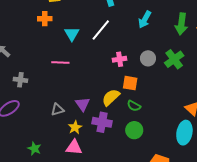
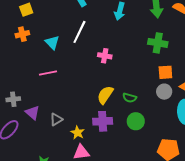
gray circle: (148, 58) -> (164, 92), moved
pink cross: (120, 59) -> (105, 56), turned 32
green cross: (174, 59) -> (158, 43), turned -30
orange square: (130, 83) -> (165, 72), moved
purple triangle: (83, 104) -> (33, 113), moved

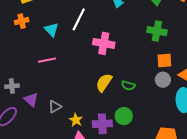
pink cross: (105, 56) -> (104, 43), size x1.5
purple cross: (103, 121) -> (102, 124), moved
green circle: (136, 121) -> (124, 116), moved

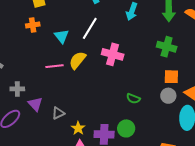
yellow semicircle: (104, 83) -> (77, 60), moved

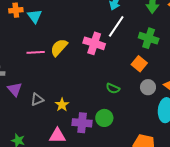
white line: (90, 28) -> (116, 26), moved
cyan triangle: (62, 36) -> (35, 16), moved
orange square: (171, 77) -> (139, 64), moved, turned 35
yellow star: (78, 128) -> (62, 105), moved

